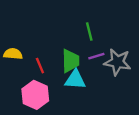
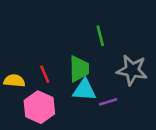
yellow semicircle: (13, 54) -> (14, 81), moved
purple line: (96, 56) -> (108, 102), moved

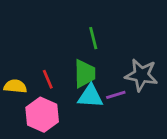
green line: (100, 36) -> (93, 38), moved
purple line: (108, 102) -> (116, 95), moved

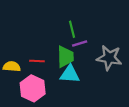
red line: (48, 79) -> (37, 61), turned -64
purple line: (116, 95) -> (80, 43), moved

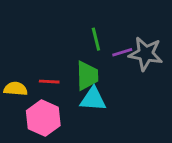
purple line: (80, 43) -> (122, 52), moved
gray star: (109, 58) -> (146, 54), moved

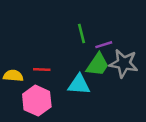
gray star: (146, 54) -> (124, 63), moved
green trapezoid: (87, 76) -> (98, 65), moved, turned 35

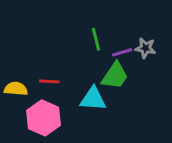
gray star: (124, 63) -> (145, 48), moved, size x0.6

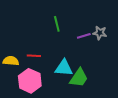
green line: (96, 39) -> (57, 24), moved
green trapezoid: (115, 76) -> (79, 78), moved

